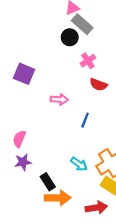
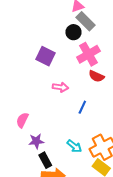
pink cross: (88, 61) -> (88, 54), size x1.6
purple square: (24, 74) -> (45, 56), moved
purple star: (23, 162) -> (36, 141), moved

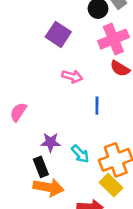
blue line: (82, 107) -> (97, 106), turned -32
purple star: (36, 141) -> (51, 142), moved

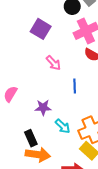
pink arrow: (72, 76) -> (53, 63), turned 35
purple star: (51, 142) -> (43, 107), moved

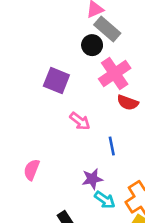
purple star: (43, 107) -> (92, 179), moved

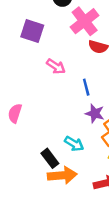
purple star: (92, 179) -> (95, 113), moved, turned 30
cyan arrow: (105, 200) -> (74, 144), moved

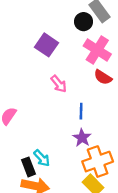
pink cross: (85, 21) -> (97, 50), turned -36
cyan arrow: (74, 144) -> (42, 158), moved

